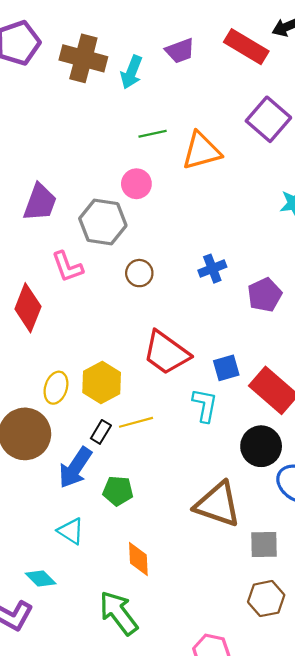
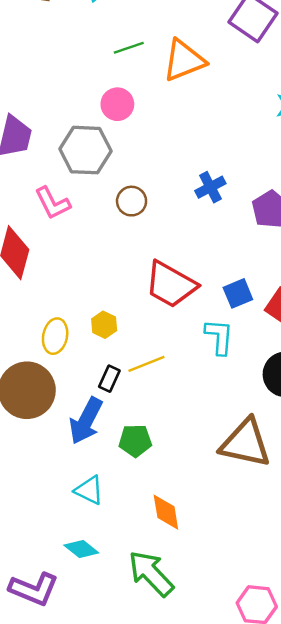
yellow hexagon: (102, 382) -> (104, 325), size x0.6
cyan diamond: (41, 579) -> (81, 549), moved

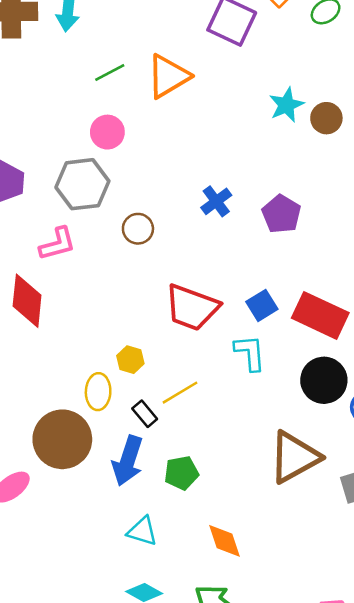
pink L-shape: (52, 203) -> (57, 244), turned -69
yellow ellipse: (55, 336) -> (98, 392), moved
black rectangle: (109, 379) -> (145, 414), turned -55
brown triangle: (245, 443) -> (294, 457), turned -32

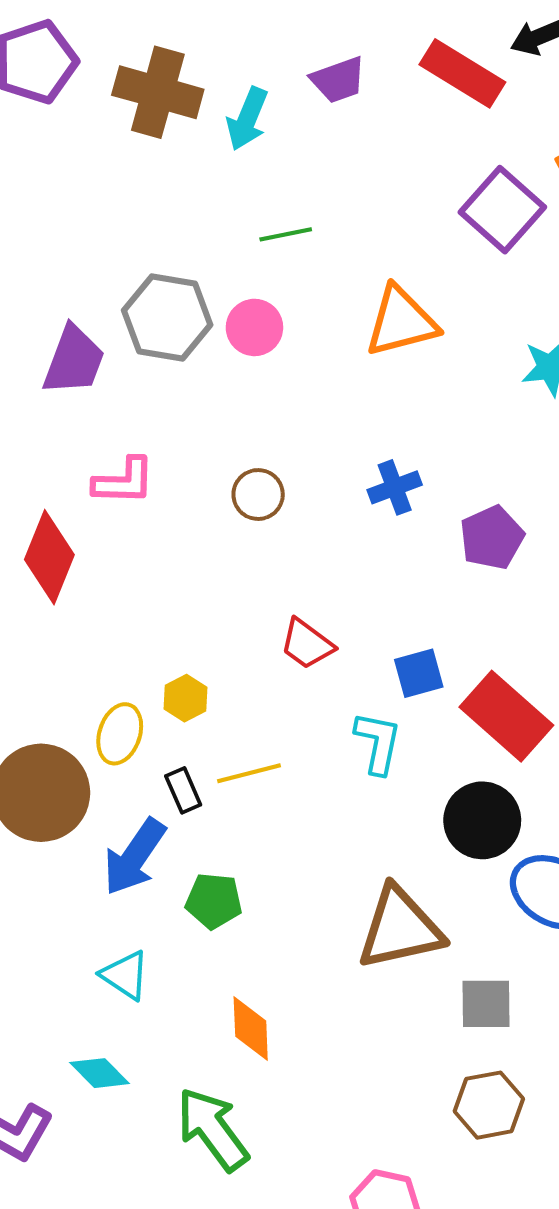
orange triangle: (168, 76) -> (401, 322), moved
gray hexagon: (82, 184) -> (167, 318), moved
red trapezoid: (192, 307) -> (307, 644), size x0.6

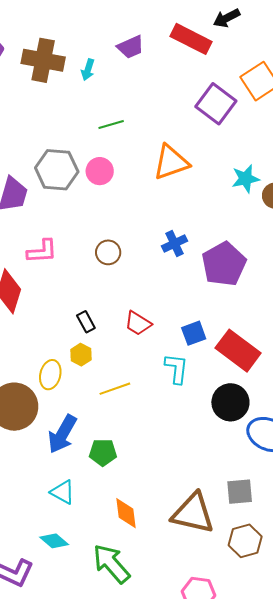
cyan arrow: (247, 119) -> (88, 70), size x0.7
purple pentagon: (492, 538) -> (224, 264), size x1.4
black rectangle: (183, 790) -> (86, 322), moved
brown triangle: (400, 928) -> (193, 513), moved, turned 30

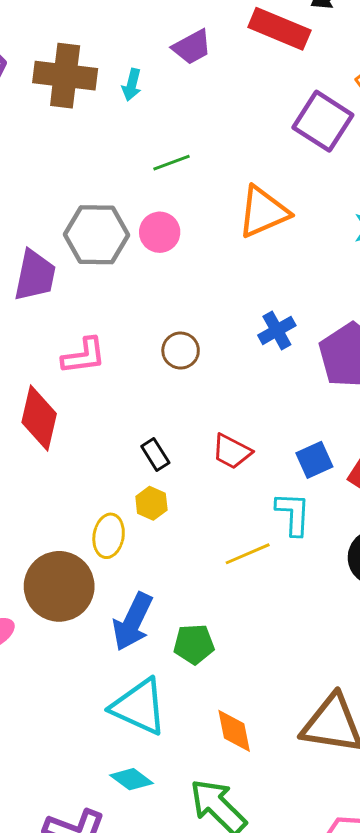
yellow line: (115, 389) -> (248, 554), moved
cyan triangle: (63, 492) -> (139, 707), size x1.6

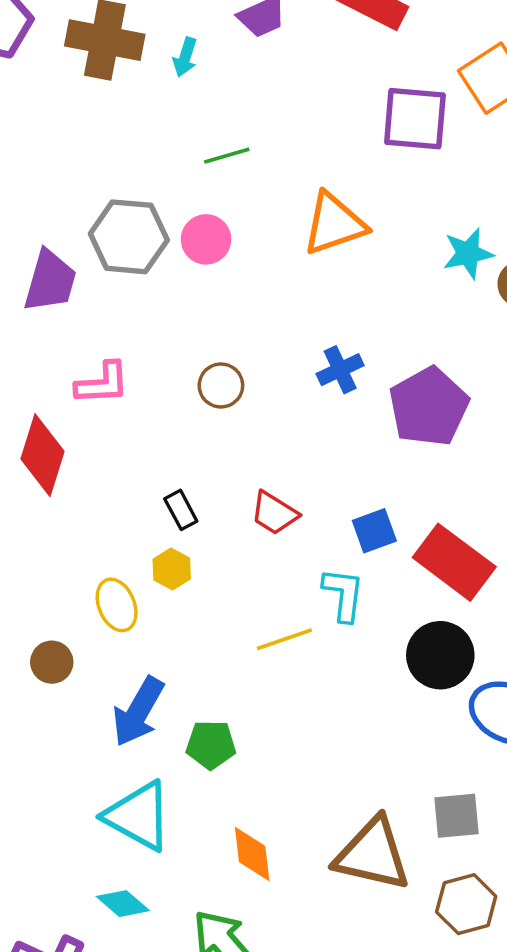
purple square: (323, 121) -> (415, 119), turned -32
yellow ellipse: (109, 536) -> (117, 605), turned -36
brown circle: (59, 586) -> (52, 662), size x0.5

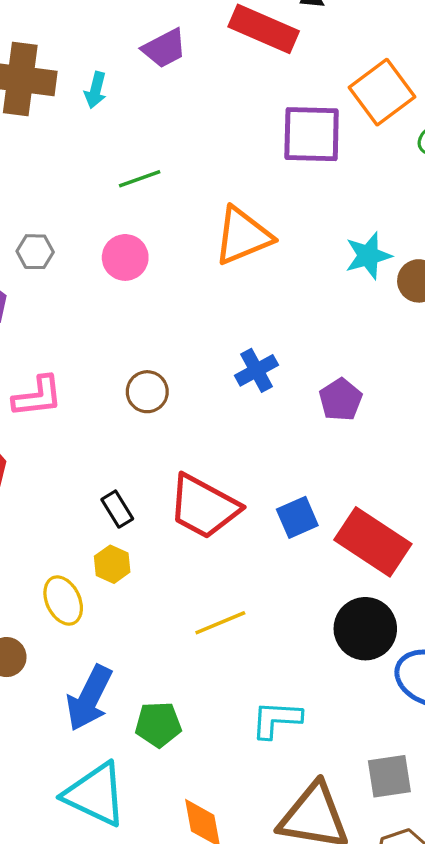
gray hexagon: (129, 237) -> (35, 252), moved, size x0.5
purple pentagon: (429, 407) -> (341, 400), size x0.6
red trapezoid: (274, 513) -> (204, 507), size x1.6
cyan L-shape: (343, 594) -> (276, 719), moved, turned -90

